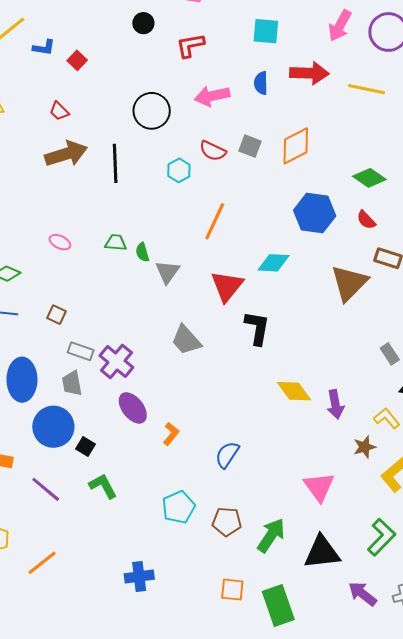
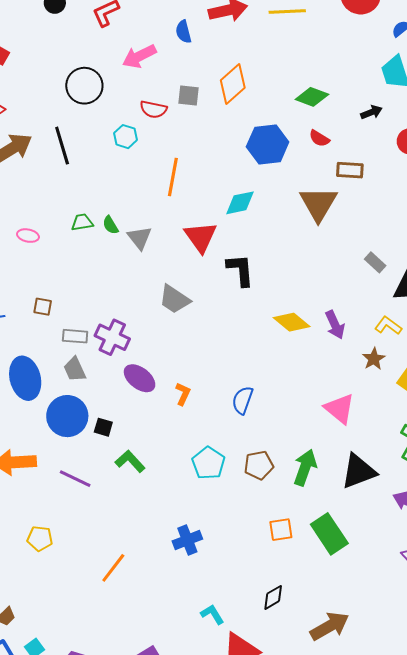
orange line: (42, 563) -> (113, 568), moved

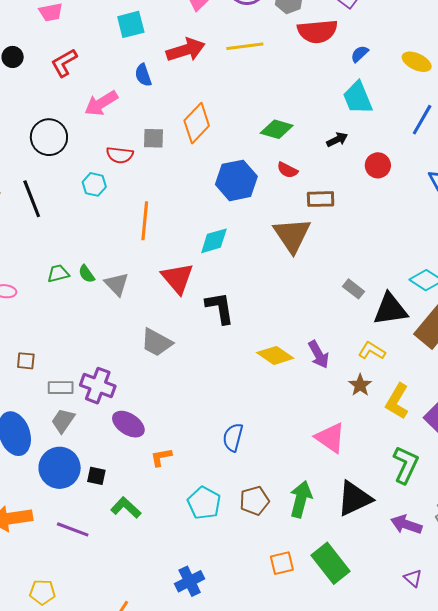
gray trapezoid: (75, 369) -> (63, 421), turned 64
orange L-shape: (183, 394) -> (161, 457), moved, turned -120

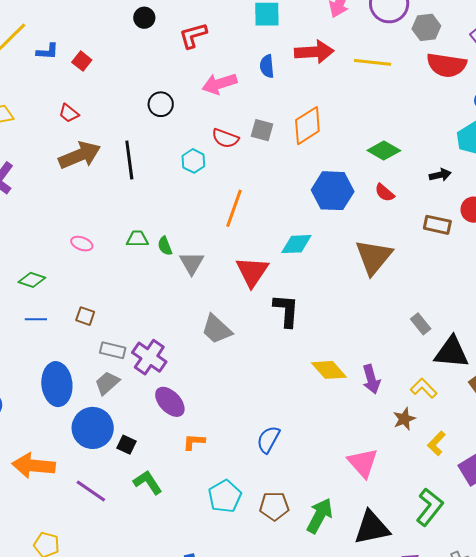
black circle: (49, 137) -> (161, 104), size x0.7
brown rectangle: (321, 199) -> (437, 225), moved
yellow L-shape: (397, 401) -> (436, 443), size x0.7

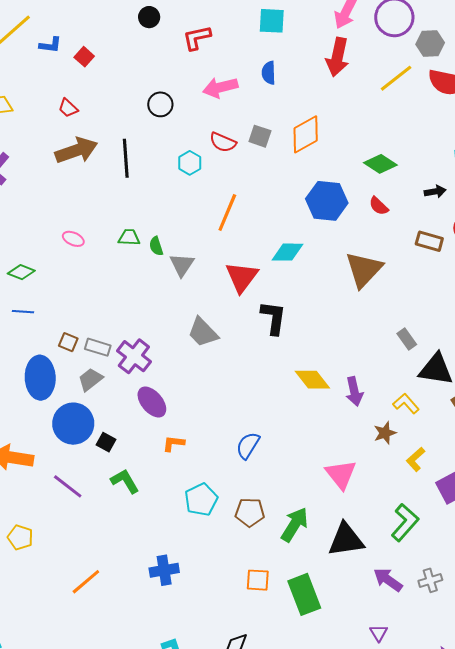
red arrow: (314, 52) -> (337, 57), moved, turned 102
yellow line: (373, 62) -> (396, 78), moved, turned -48
brown square: (85, 316) -> (68, 342), moved

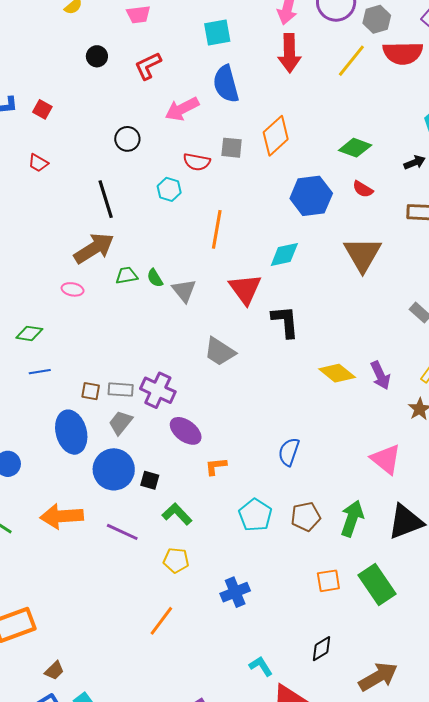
blue semicircle: (269, 73) -> (226, 84), size x1.6
brown arrow: (76, 150) -> (94, 248), moved
yellow pentagon: (20, 537) -> (176, 560), moved

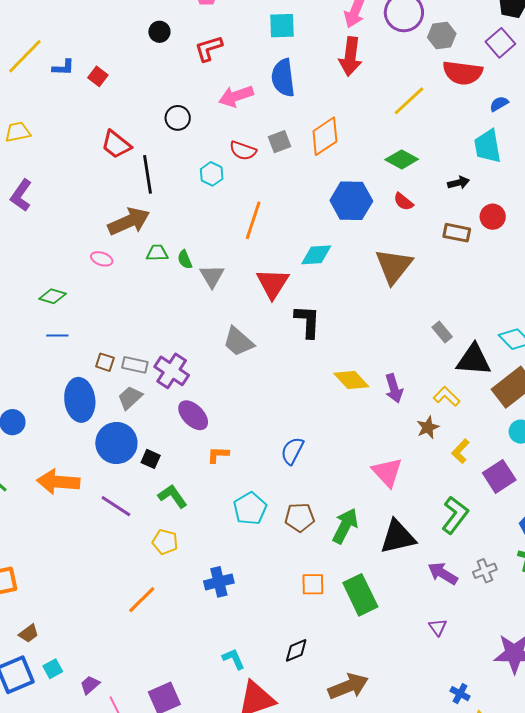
yellow line: (351, 61) -> (409, 101), moved
gray square: (232, 148) -> (280, 142), turned -35
red trapezoid: (38, 163) -> (116, 145), moved, size x1.5

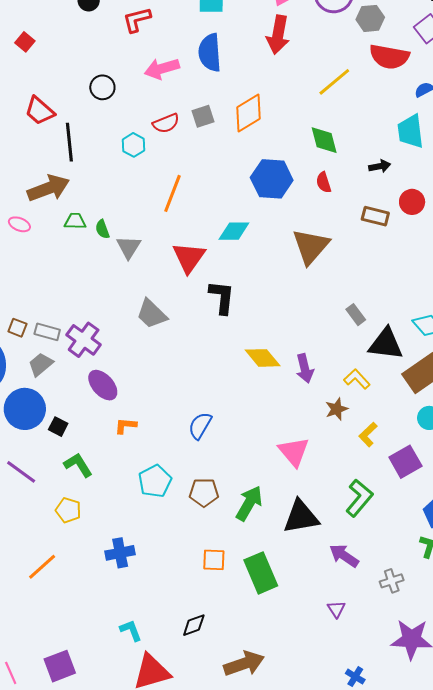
red semicircle: (243, 151) -> (166, 123), turned -44
green diamond: (402, 159) -> (324, 140), turned 44
red semicircle: (403, 202) -> (324, 182), turned 30
gray cross: (485, 571) -> (392, 581), moved

